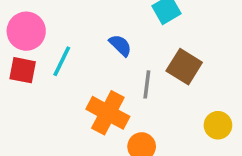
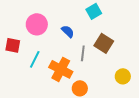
pink circle: (26, 31) -> (37, 24), moved
cyan line: (62, 61) -> (35, 59), moved

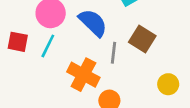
blue semicircle: (68, 31) -> (93, 23), size x1.6
cyan line: (35, 59) -> (48, 46), moved

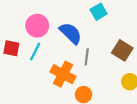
brown square: (142, 39) -> (122, 50), moved

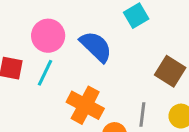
gray line: (87, 57) -> (142, 114), moved

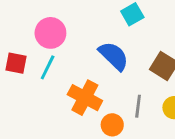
blue semicircle: (96, 47) -> (114, 56), moved

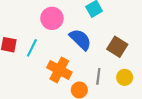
pink circle: (50, 33) -> (52, 18), moved

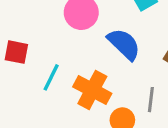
cyan line: (32, 48) -> (51, 77), moved

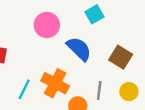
cyan line: (51, 77) -> (24, 89), moved

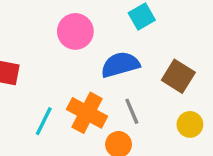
blue semicircle: (79, 49) -> (120, 65), turned -60
gray line: (99, 90) -> (132, 111), moved, turned -30

